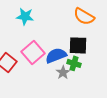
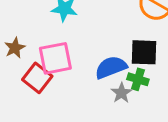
pink square: (33, 52) -> (55, 58), moved, turned 30

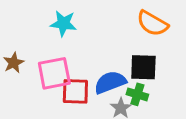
red square: (37, 78) -> (75, 91), moved, turned -36

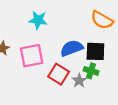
blue semicircle: (110, 82) -> (72, 48), moved
red square: (75, 91) -> (59, 74), moved, turned 30

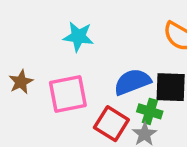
green cross: (91, 71) -> (150, 111), moved

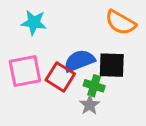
red square: (111, 124) -> (60, 77), moved

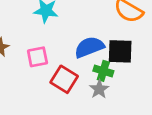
pink square: (25, 71) -> (37, 57), size x0.7
red square: (60, 77) -> (64, 79), moved

